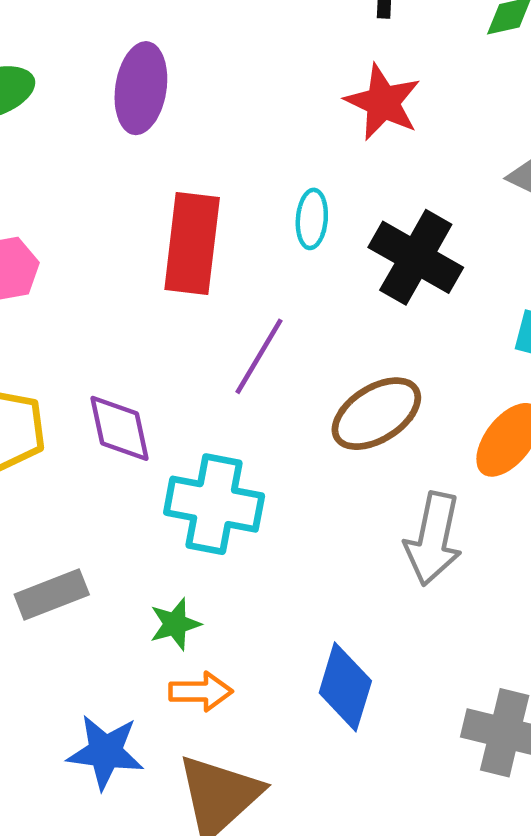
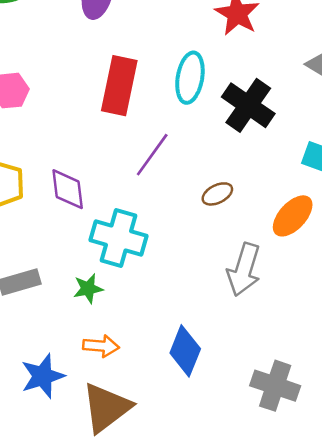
cyan ellipse: (312, 219) -> (190, 78), size x1.5
brown ellipse: (376, 414) -> (217, 194), size x0.6
green star: (175, 624) -> (88, 289), moved
blue star: (105, 752) -> (43, 376), turned -30

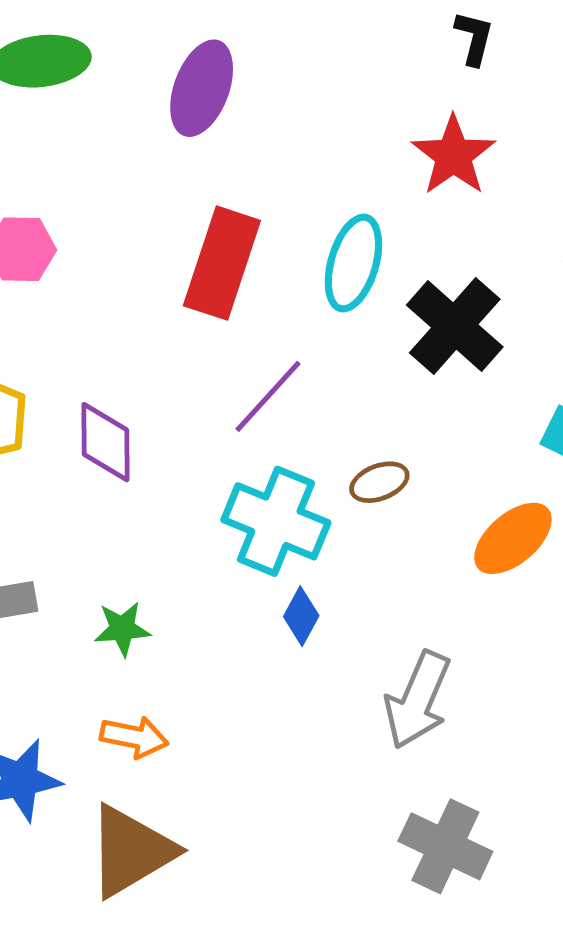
cyan cross: (118, 238) -> (276, 521), moved
gray arrow: (244, 270) -> (418, 700), moved
blue diamond: (185, 351) -> (301, 616), moved, size x0.6

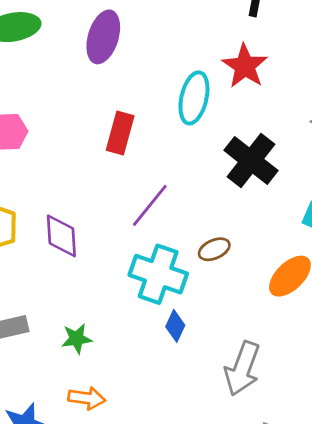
red rectangle: (222, 263) -> (120, 133), size x0.7
cyan ellipse: (353, 263) -> (194, 98), moved

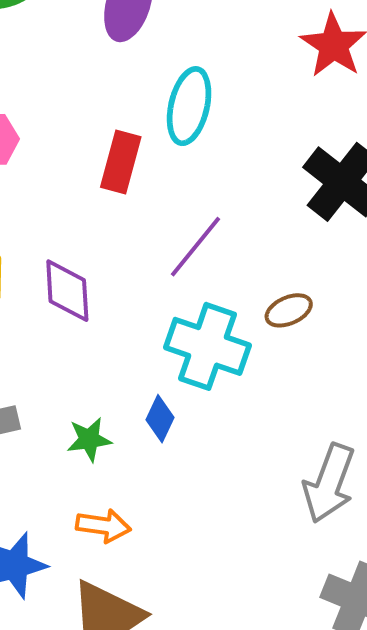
cyan ellipse: (194, 98) -> (189, 106), moved
red rectangle: (120, 133) -> (121, 162), moved
blue diamond: (175, 326) -> (160, 419), moved

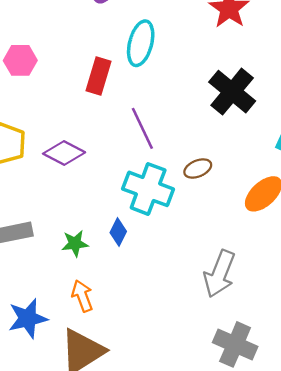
purple line: (196, 247) -> (142, 128), turned -66
purple diamond: (67, 291) -> (64, 153), turned -60
orange arrow: (103, 526) -> (82, 296), turned -120

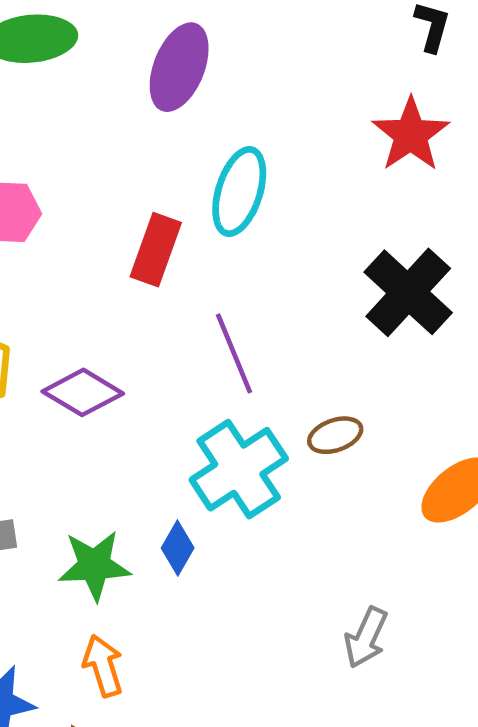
cyan cross: (148, 189) -> (239, 469), turned 33
green star: (75, 243) -> (94, 565), size x1.4
gray arrow: (219, 274) -> (366, 637), size x0.7

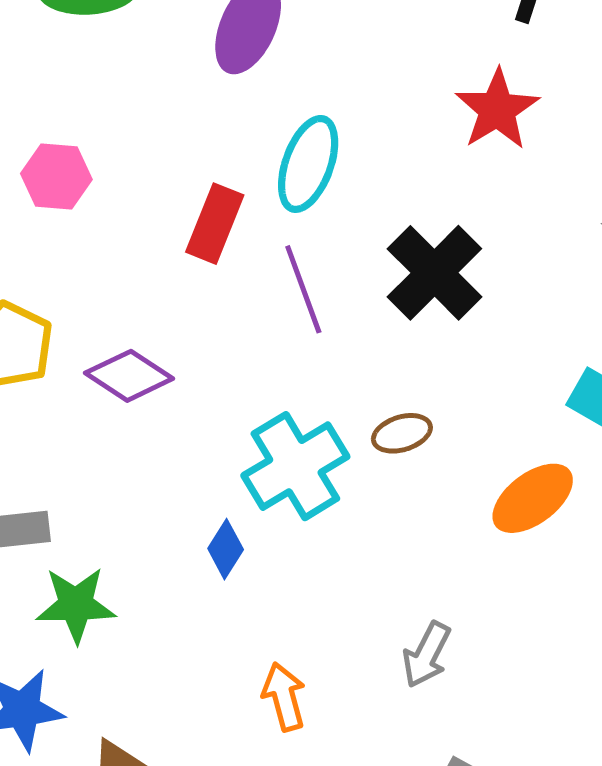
black cross: (408, 292) -> (434, 273), moved
purple line: (234, 353) -> (303, 289), moved
green star: (94, 565) -> (76, 605), moved
orange arrow: (103, 666) -> (284, 697), moved

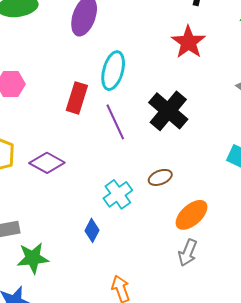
cyan cross: (295, 466) -> (118, 194), size x0.7
orange ellipse: (533, 498) -> (192, 215), moved
gray arrow: (427, 655) -> (188, 253), moved

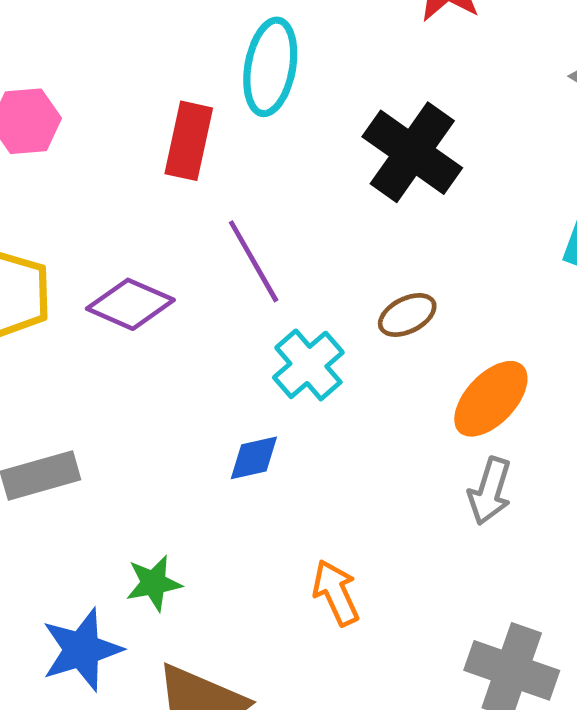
purple line: (115, 122) -> (254, 261), moved
blue diamond: (92, 230) -> (254, 458), turned 55
green star: (33, 258) -> (154, 583), moved, size x0.7

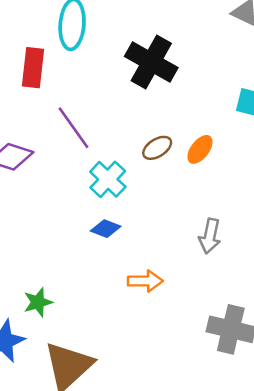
orange ellipse: (491, 399) -> (200, 149), moved, size x0.7
blue diamond: (254, 458) -> (106, 229), moved, turned 40
orange arrow: (336, 593) -> (145, 281), moved, turned 120

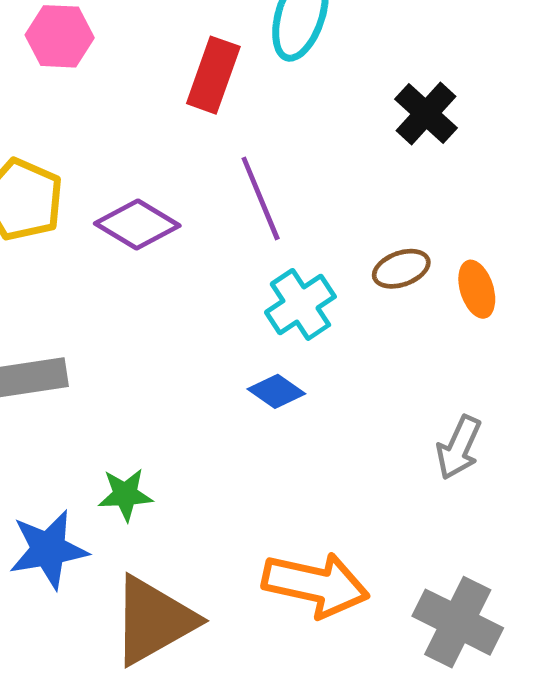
black cross: (151, 62) -> (426, 113), size x0.7
orange ellipse: (200, 149) -> (477, 289), turned -68
orange arrow: (145, 281) -> (316, 585), moved, size x1.6

